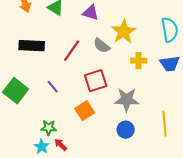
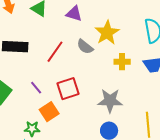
red square: (96, 81) -> (68, 89), moved
orange square: (85, 111) -> (49, 112), moved

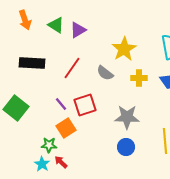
purple triangle: (74, 14) -> (78, 30), moved, turned -48
gray semicircle: (85, 47) -> (105, 73), moved
purple line: (36, 88) -> (61, 104), moved

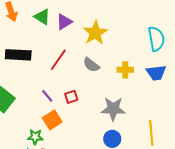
yellow star: (124, 49) -> (95, 33), moved
red square: (85, 105) -> (71, 97), size x0.6

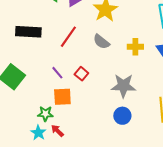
red square: (71, 97) -> (81, 74), turned -32
orange square: (52, 120) -> (62, 97), turned 30

